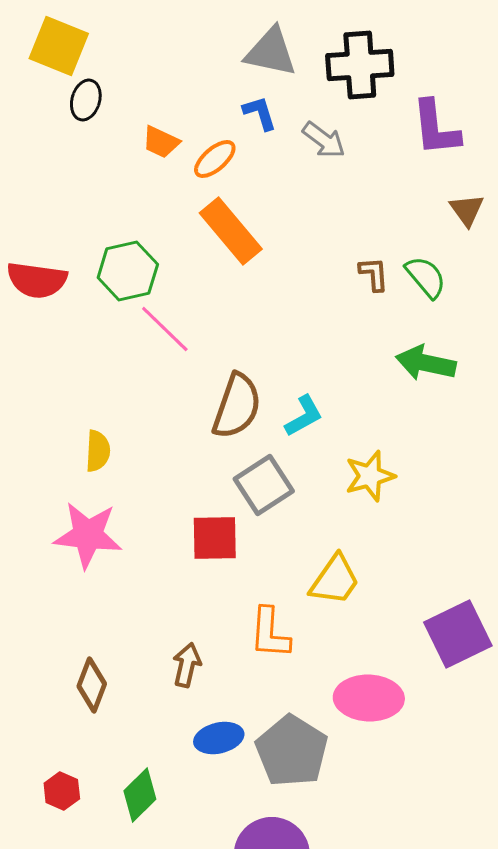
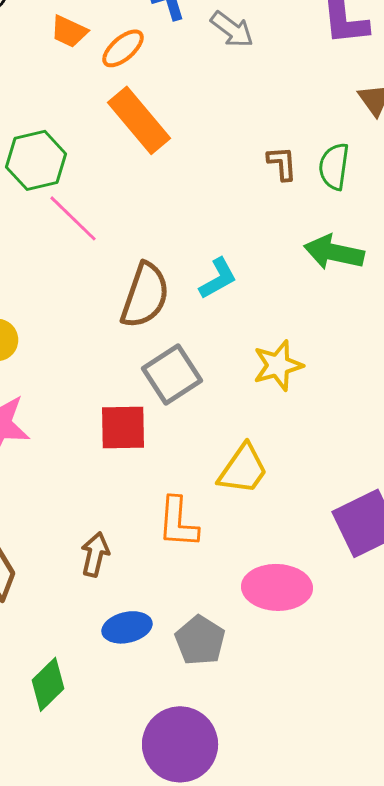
green semicircle: (426, 277) -> (334, 166), turned -132
cyan L-shape: (304, 416) -> (218, 278), moved
gray pentagon: (292, 751) -> (200, 640), size x0.7

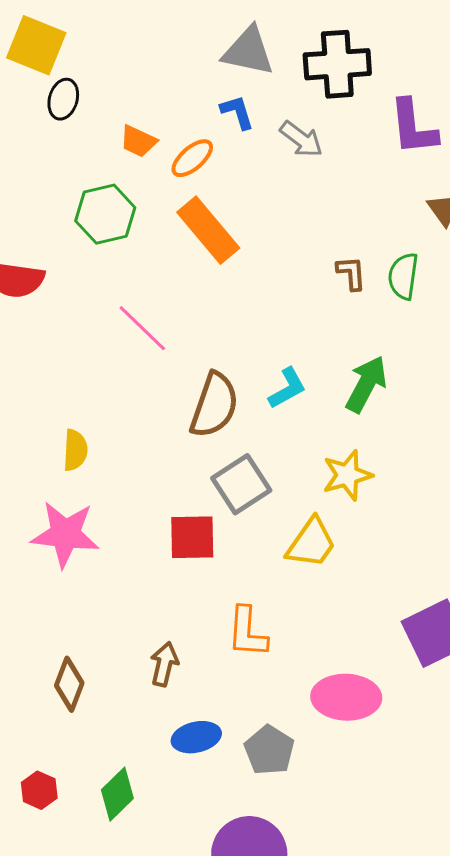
green hexagon: (36, 160) -> (105, 214), moved
green arrow: (334, 252) -> (366, 384), moved, turned 106
yellow trapezoid: (243, 469) -> (311, 543), moved

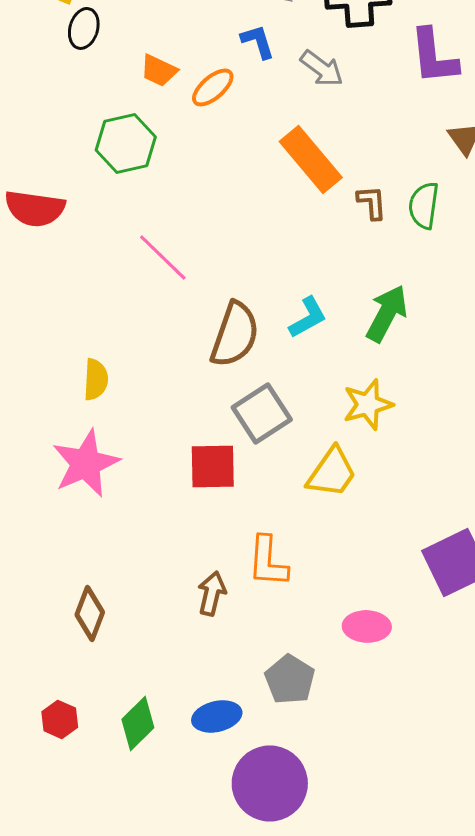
orange rectangle: (208, 230) -> (311, 159), moved
pink star: (65, 534) -> (86, 463), turned -30
brown arrow: (164, 664) -> (212, 593), moved
pink ellipse: (346, 697) -> (367, 626), size x0.7
blue ellipse: (196, 737) -> (217, 716), moved

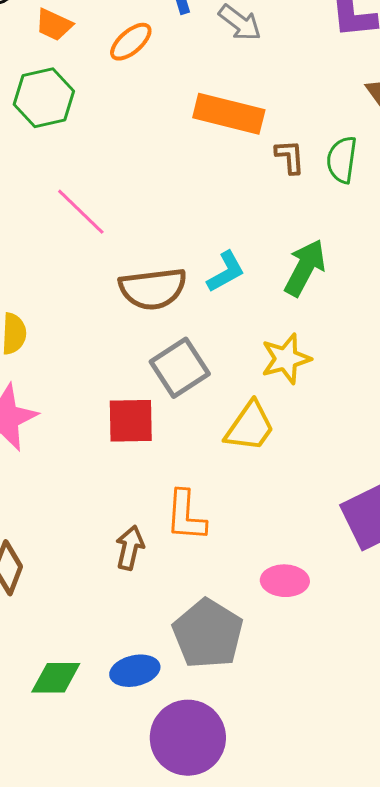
orange trapezoid: (159, 70) -> (54, 25), moved
orange rectangle: (311, 159) -> (229, 114), turned -36
brown semicircle: (235, 334) -> (153, 289), turned 64
gray pentagon: (290, 679) -> (208, 634), size x1.4
green diamond: (138, 723) -> (56, 678), turned 44

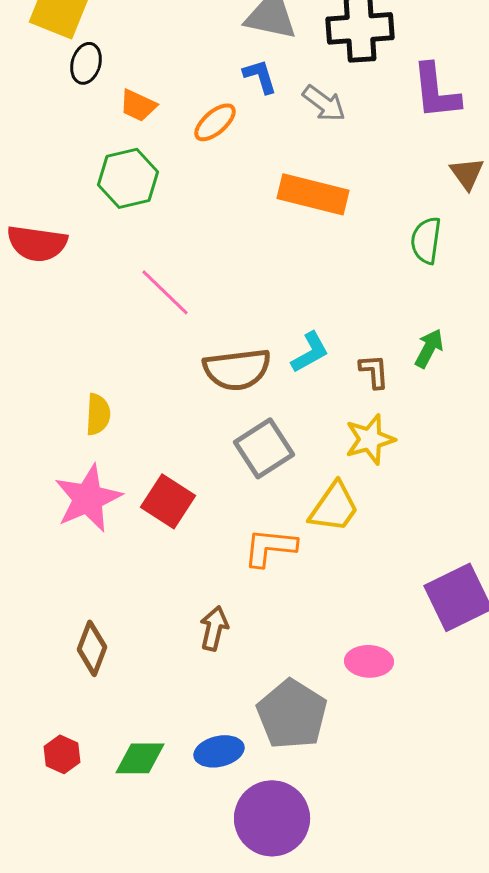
brown L-shape: (290, 157) -> (374, 371), moved
green arrow: (305, 268) -> (429, 348), moved, size x0.7
red square: (131, 421) -> (168, 501), moved, turned 34
orange L-shape: (186, 516) -> (270, 547), moved, turned 92

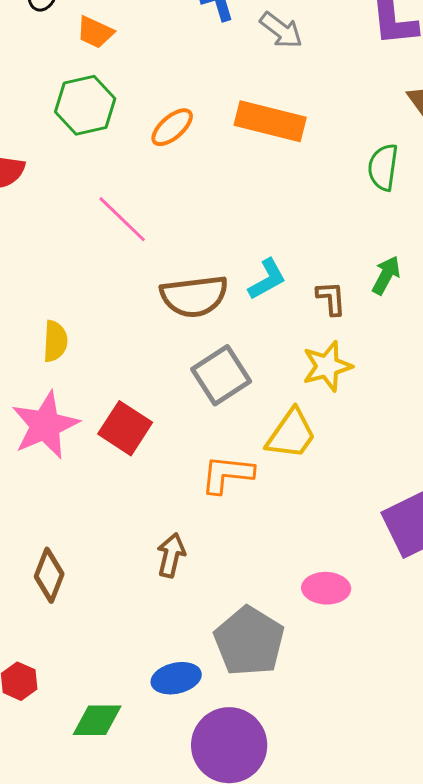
orange ellipse: (215, 122) -> (172, 127), moved
green diamond: (140, 758) -> (97, 720), moved

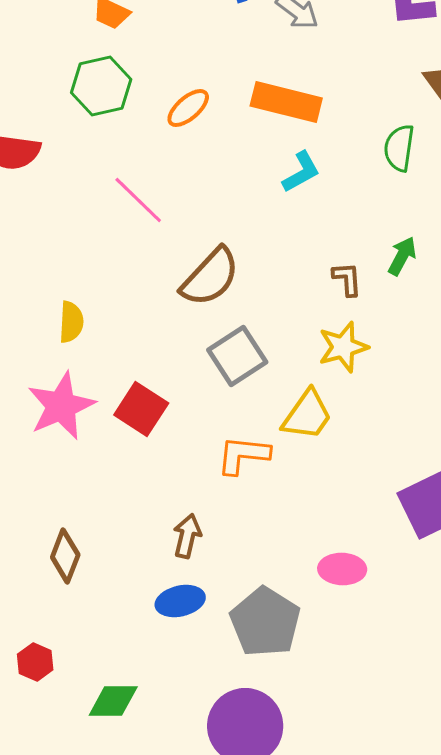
cyan L-shape: (267, 279) -> (301, 172), moved
brown semicircle: (194, 296) -> (210, 277), turned -40
blue ellipse: (176, 678) -> (180, 601), moved

